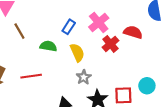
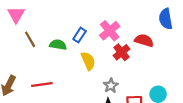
green semicircle: (48, 46) -> (58, 45), moved
gray star: (84, 77) -> (111, 86), moved

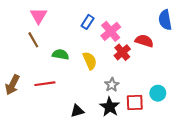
pink triangle: (16, 15) -> (39, 16), moved
blue rectangle: (80, 35) -> (88, 22), moved
green semicircle: (58, 45) -> (60, 54), moved

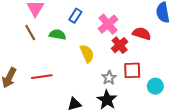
blue rectangle: (88, 22) -> (75, 16), moved
green semicircle: (60, 54) -> (58, 35), moved
red square: (135, 103) -> (132, 70), moved

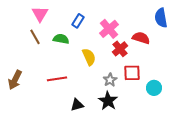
red line: (42, 77) -> (57, 79), moved

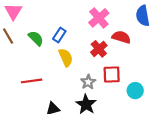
blue rectangle: (78, 21) -> (59, 35), moved
pink cross: (109, 29) -> (99, 18), moved
green semicircle: (61, 39) -> (36, 38), turned 35

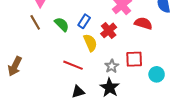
red cross: (99, 49) -> (109, 30), moved
red line: (32, 81) -> (73, 65), moved, turned 30

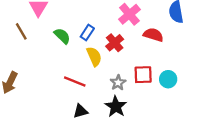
brown line: (35, 22) -> (21, 31), moved
cyan circle: (157, 74) -> (168, 79), moved

